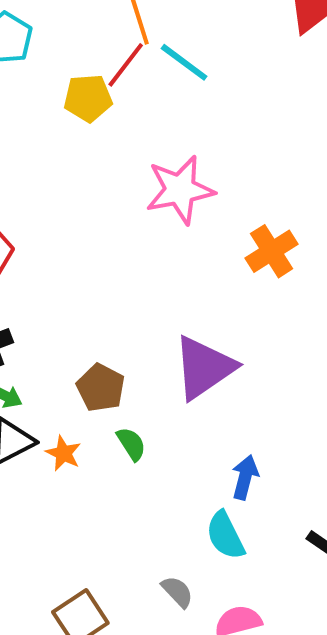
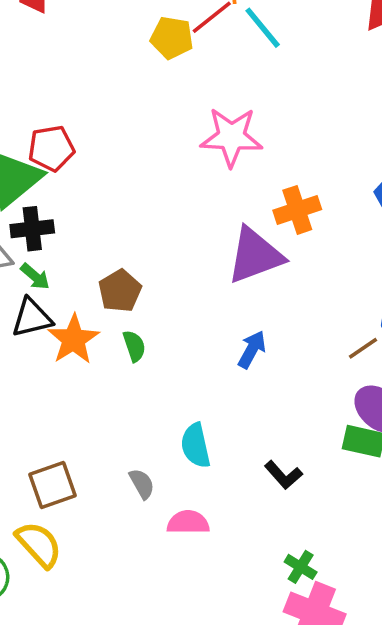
purple triangle: (204, 368) -> (255, 256), moved
orange star: (63, 453) -> (74, 339), size x1.6
blue arrow: (245, 477) -> (252, 350), moved

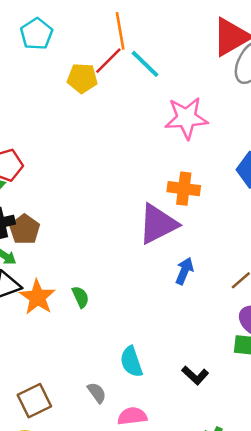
pink star: (231, 137) -> (186, 118), moved
orange cross: (297, 210) -> (184, 189), turned 32
brown pentagon: (120, 291) -> (25, 229), moved
blue arrow: (252, 350) -> (184, 271), moved

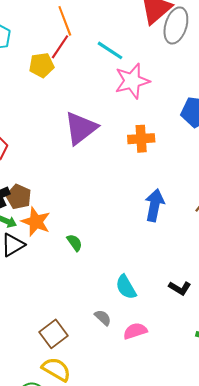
cyan line: (145, 64) -> (110, 50), moved
purple triangle: (158, 224) -> (81, 128), moved
blue arrow: (184, 271) -> (155, 205), size x1.4
orange star: (37, 297) -> (36, 222), moved

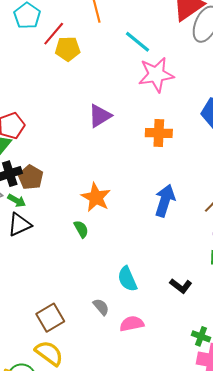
red line: (60, 47) -> (54, 34), moved
purple triangle: (81, 128) -> (100, 116), size x0.7
orange star: (36, 222) -> (96, 197), moved

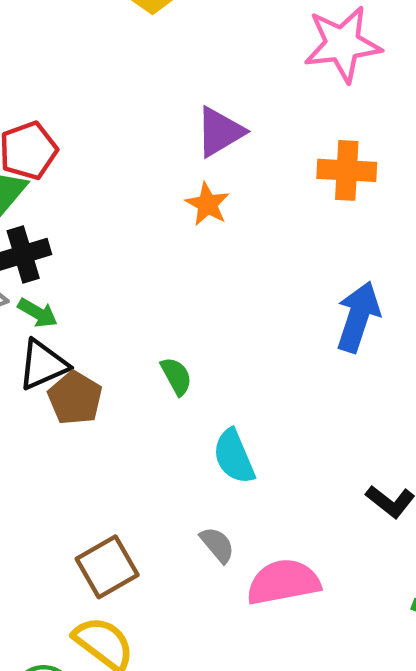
brown pentagon: (31, 177) -> (75, 398), moved
orange star: (96, 197) -> (207, 204), moved, size x0.7
cyan semicircle: (127, 279) -> (234, 456), moved
pink semicircle: (132, 324) -> (283, 582), size x1.4

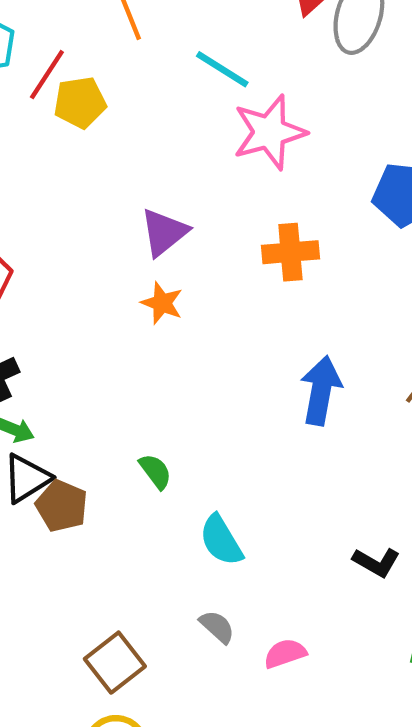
pink semicircle: (283, 582) -> (285, 654), size x0.6

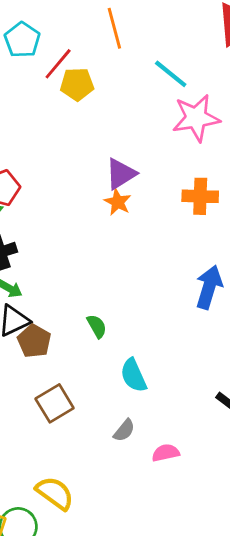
orange star: (162, 303) -> (118, 202), moved
gray semicircle: (217, 627) -> (124, 430), turned 80
brown square: (115, 663) -> (55, 403), moved

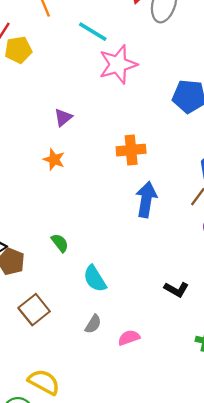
purple triangle: (121, 174) -> (63, 117), size x0.7
orange cross: (200, 196) -> (131, 150), moved
orange star: (118, 202) -> (54, 159), moved

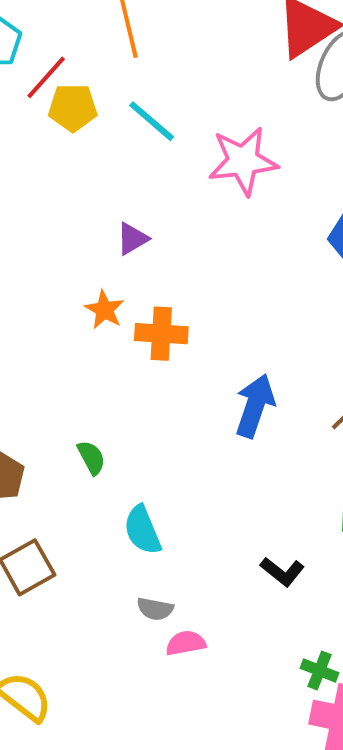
cyan line: (93, 32) -> (152, 121), moved
orange cross: (131, 150) -> (161, 334), moved
gray semicircle: (93, 324) -> (155, 609), moved, turned 60

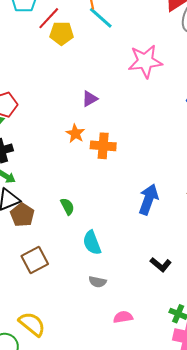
cyan line: (152, 121) -> (101, 18), moved
blue arrow: (255, 406) -> (148, 199), moved
pink semicircle: (186, 643) -> (123, 317), moved

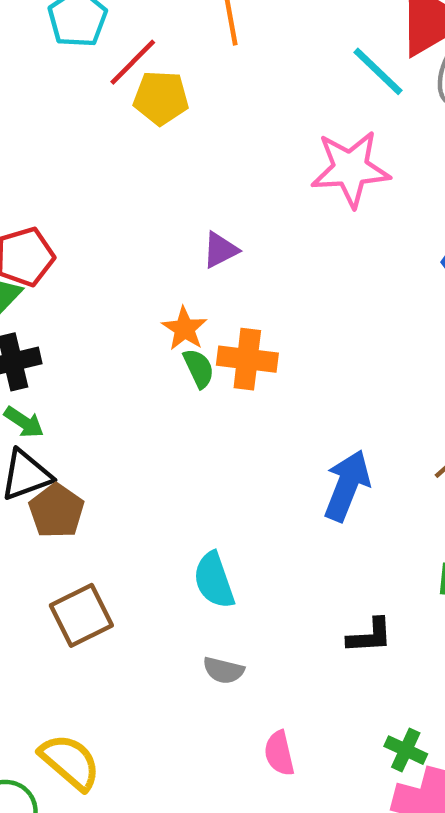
cyan line: (101, 18) -> (378, 71), moved
green semicircle: (67, 206) -> (199, 368), moved
black L-shape: (161, 265) -> (370, 636), turned -45
pink semicircle: (123, 317) -> (279, 753), turned -96

